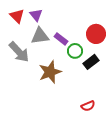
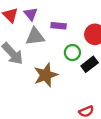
purple rectangle: (61, 39) -> (59, 26), moved, turned -32

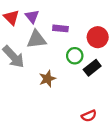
brown star: (46, 75) -> (47, 79), size x0.7

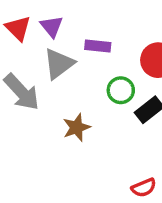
gray triangle: (36, 39) -> (59, 64), turned -30

